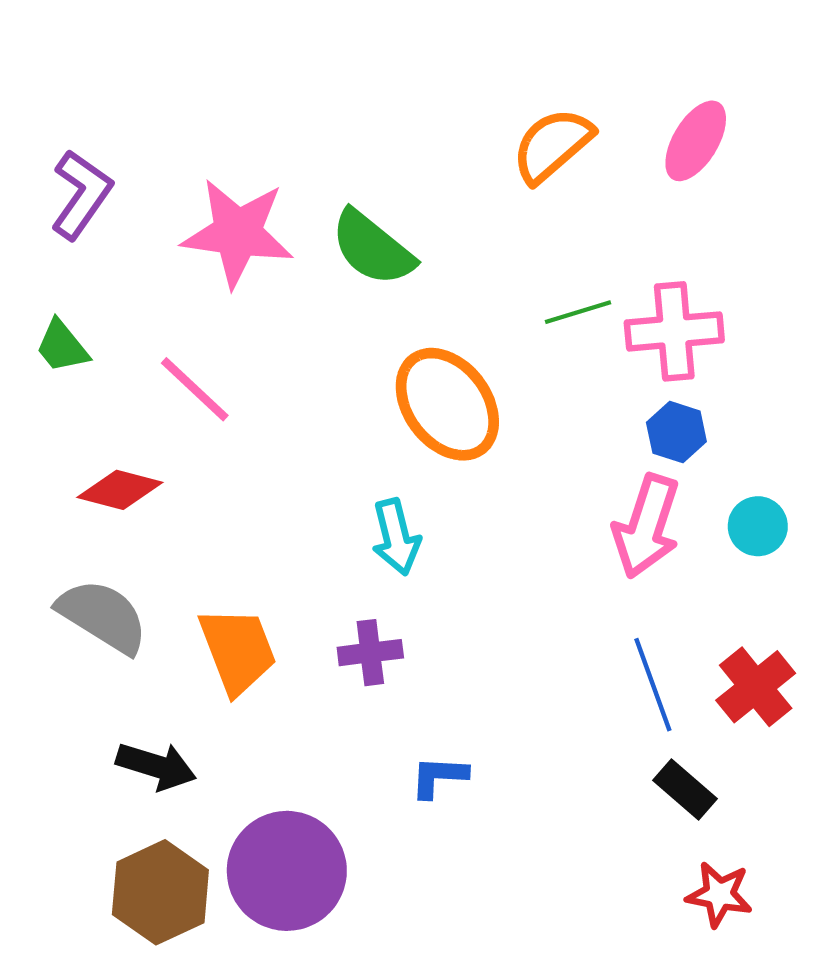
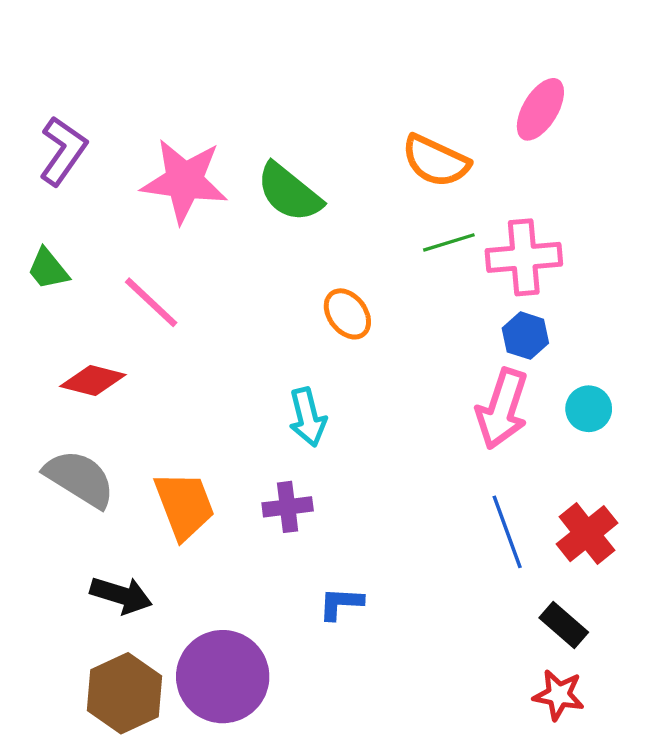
orange semicircle: (552, 145) -> (436, 161), moved, turned -114
orange ellipse: (447, 404) -> (347, 314), size x0.6
black rectangle: (685, 790) -> (564, 625), moved

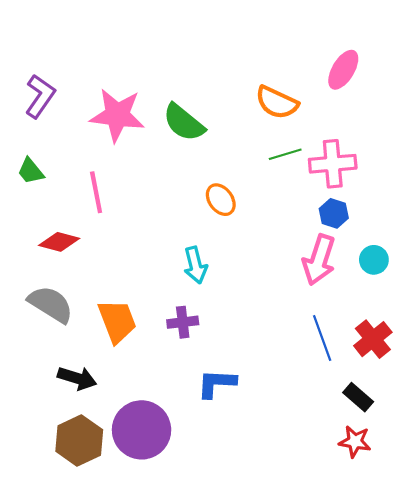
pink line: (151, 302) -> (96, 192), turned 36
blue L-shape: (341, 603) -> (217, 383), size x1.4

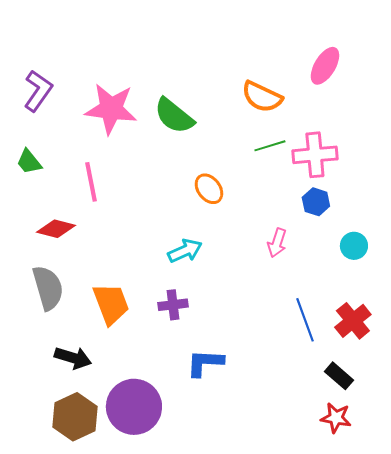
pink arrow: (319, 260) -> (277, 243), moved, size x0.6
cyan arrow: (195, 265) -> (185, 251), turned -100
gray semicircle: (51, 304) -> (48, 288), turned 42

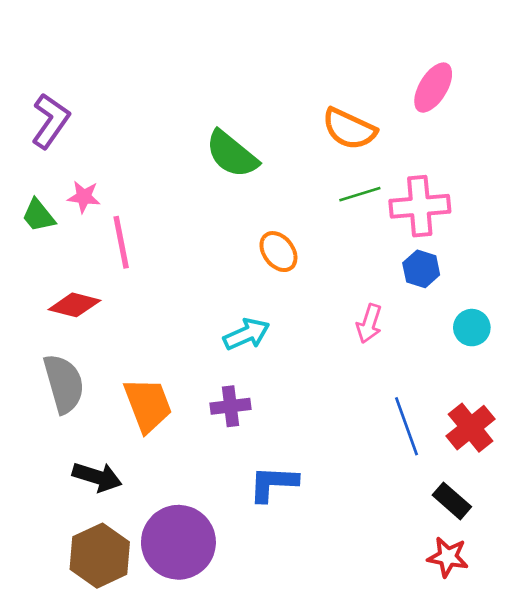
pink star: (111, 109) -> (84, 197), moved, size x0.5

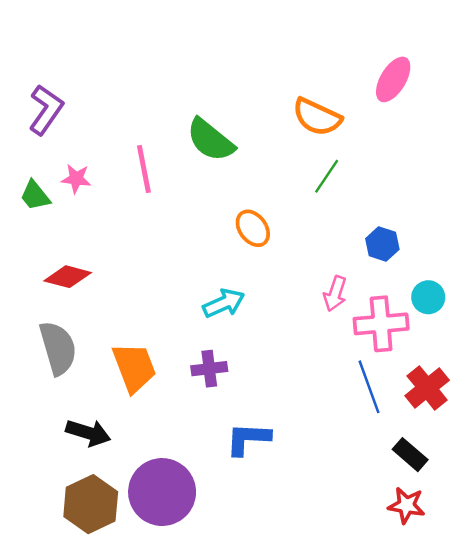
green line: (360, 194) -> (327, 176), turned -39
pink cross: (420, 206) -> (381, 324), moved
pink line: (121, 242) -> (144, 169), moved

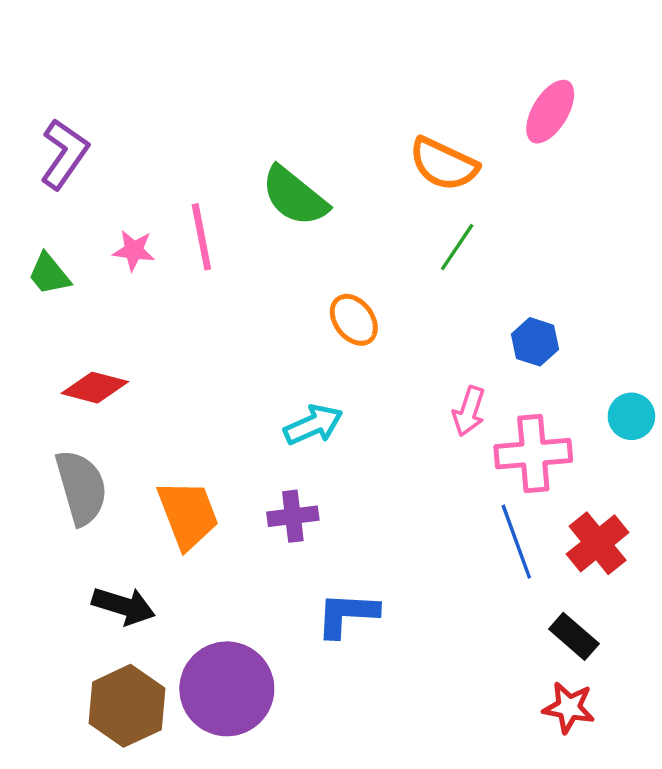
pink star: (76, 179) -> (134, 250), moved
cyan circle: (428, 297) -> (631, 416), moved

